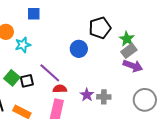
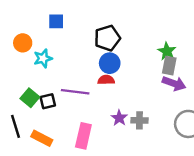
black pentagon: (100, 28) -> (107, 38), moved
gray rectangle: (129, 51) -> (169, 66), turned -42
purple line: (50, 73) -> (75, 92), turned -35
red semicircle: (60, 89) -> (106, 80), moved

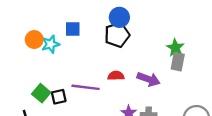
blue square: (56, 21) -> (73, 29), moved
cyan star: (43, 58) -> (51, 44), moved
blue circle: (110, 63) -> (119, 17), moved
purple arrow: (174, 83) -> (149, 79), moved

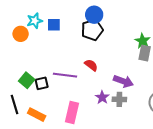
cyan star: (51, 44) -> (35, 21), moved
red semicircle: (116, 76) -> (91, 65), turned 40
purple arrow: (149, 79) -> (123, 81), moved

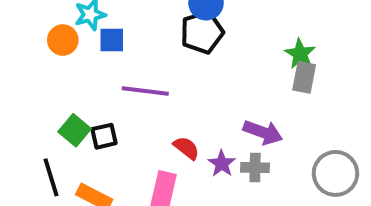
blue square: (54, 25) -> (112, 40), moved
red semicircle: (91, 65) -> (186, 148), moved
purple line: (65, 75) -> (145, 91), moved

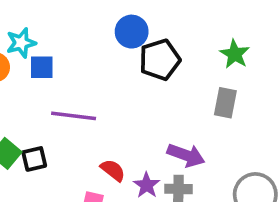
black pentagon: (202, 32) -> (160, 60), moved
green star: (300, 54) -> (235, 54), moved

